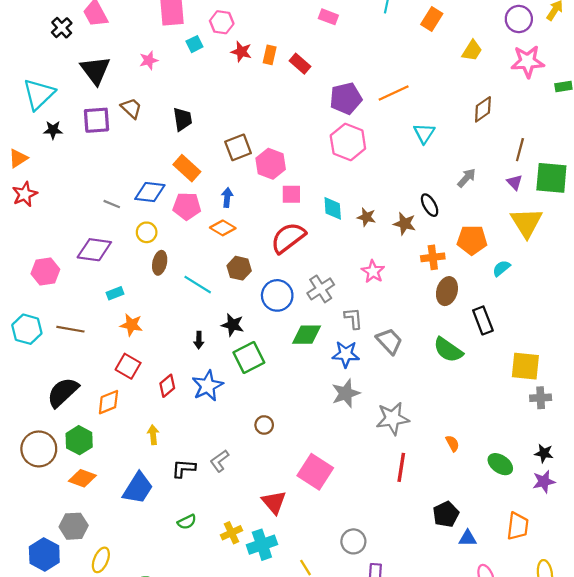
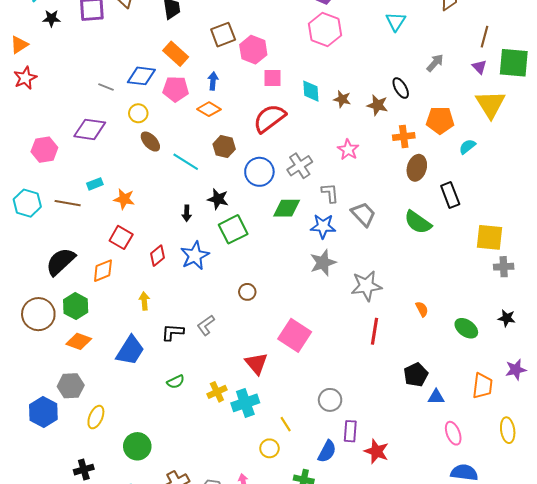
brown ellipse: (160, 263) -> (150, 142), turned -55
cyan rectangle: (115, 293) -> (95, 184), moved
purple star: (544, 482) -> (516, 370), moved

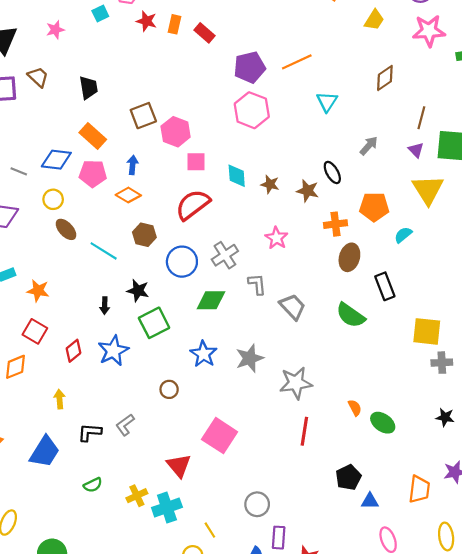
blue star: (323, 226) -> (203, 354), moved, turned 30
green ellipse: (466, 328) -> (383, 423), moved

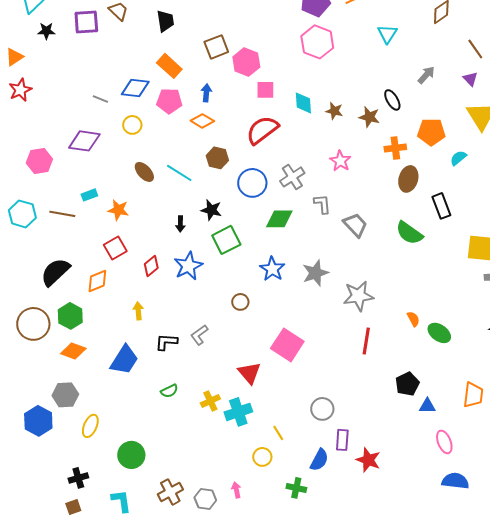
brown line: (421, 118) -> (475, 49), turned -50
brown ellipse: (66, 229) -> (144, 172), moved
red square: (35, 331) -> (115, 248), turned 30

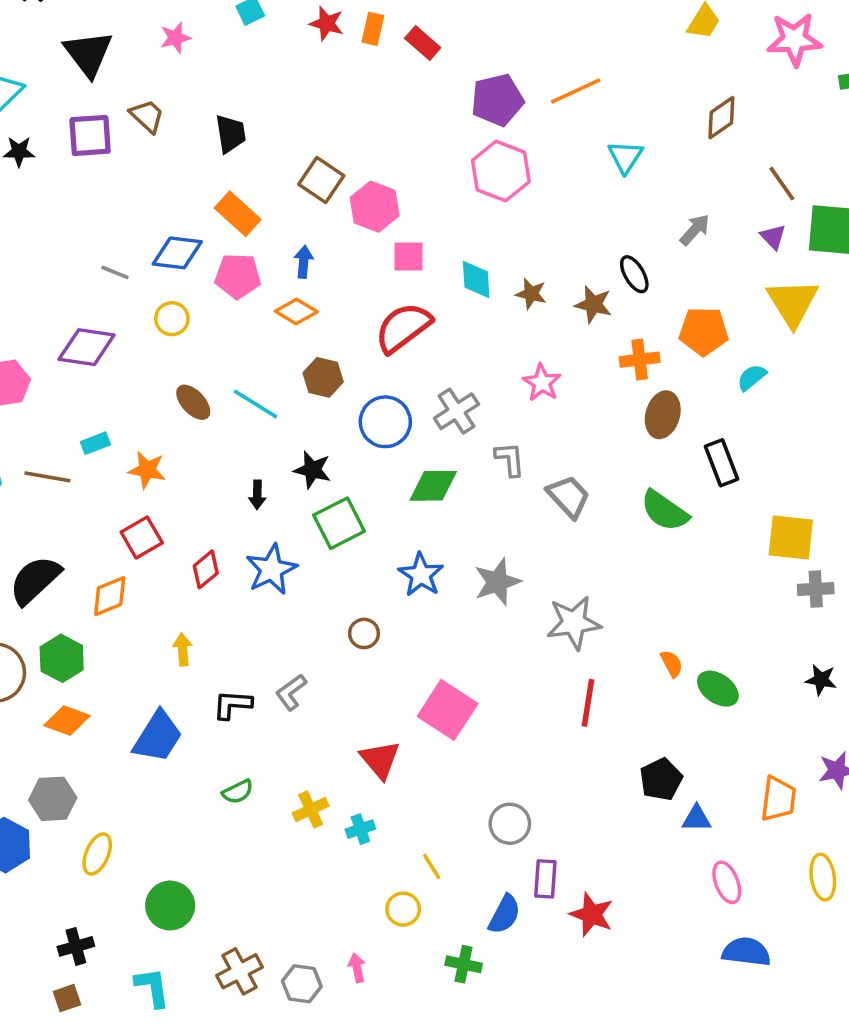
brown square: (216, 47) -> (321, 180), turned -35
cyan cross: (238, 412) -> (360, 829), size x0.6

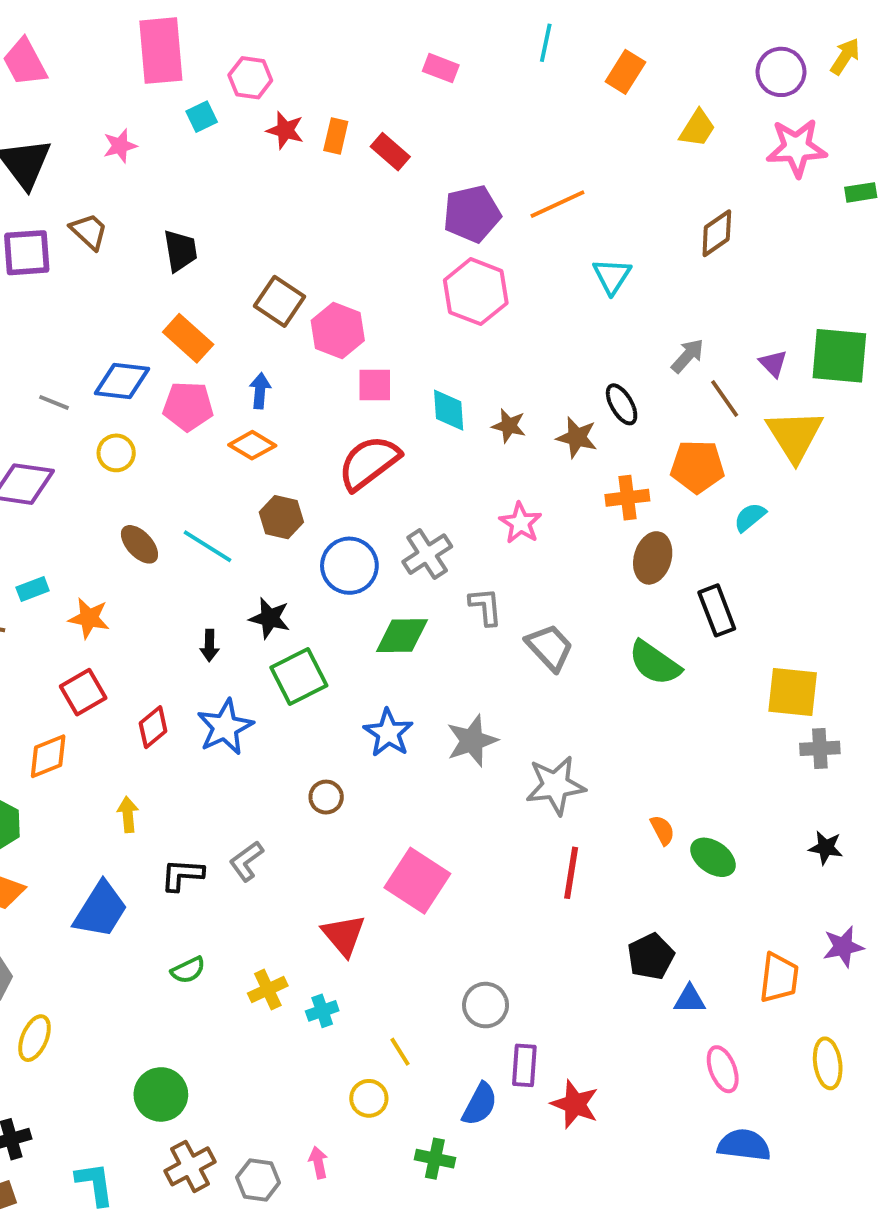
brown line: (782, 184) -> (725, 399), moved
green circle: (170, 906) -> (161, 1094), moved

